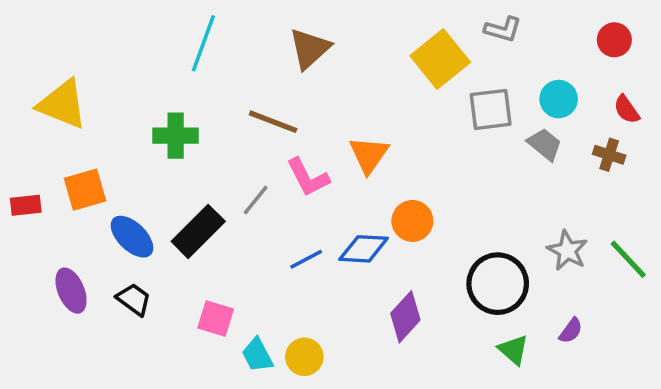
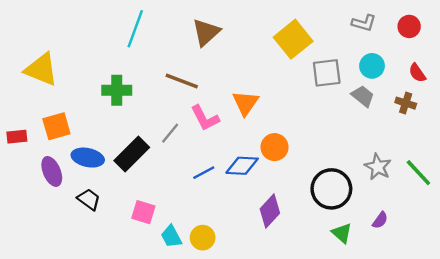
gray L-shape: (503, 29) -> (364, 23), moved
blue ellipse: (132, 237) -> (88, 158), turned -32
purple ellipse: (71, 291) -> (52, 171), moved

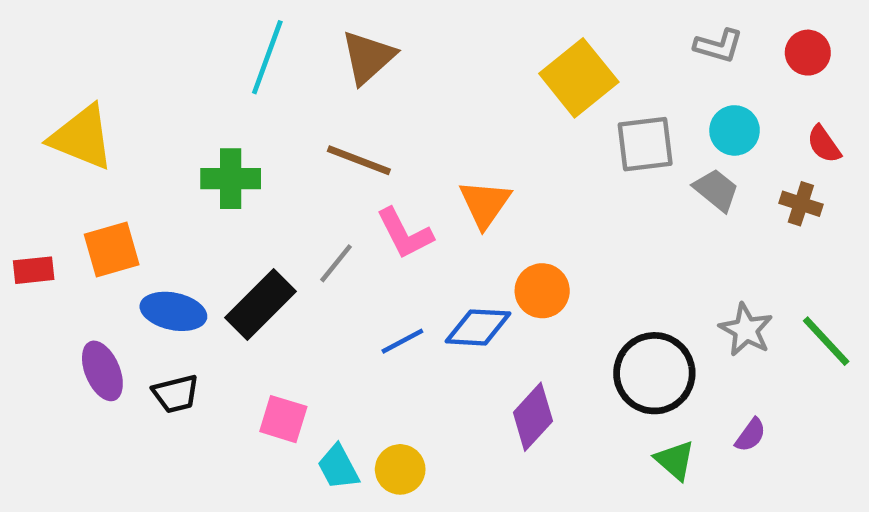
brown triangle: (206, 32) -> (368, 57), moved
purple ellipse: (52, 171) -> (102, 371), moved
black trapezoid: (89, 199) -> (176, 394), turned 130

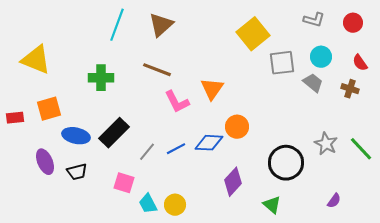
gray line: (336, 263) -> (147, 152), moved
purple semicircle: (751, 435) -> (334, 201), moved
green triangle: (675, 460) -> (272, 205), moved

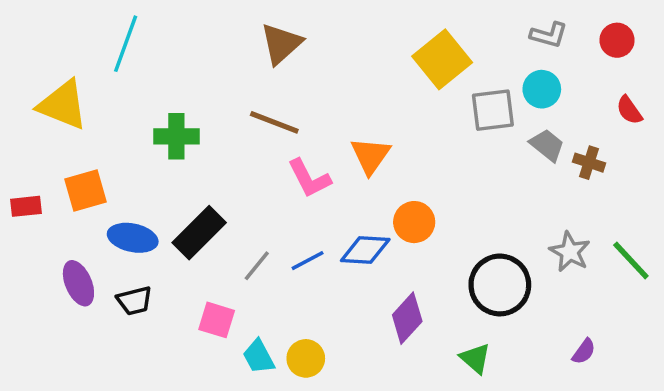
cyan line: (117, 25) -> (126, 44), moved
cyan circle: (321, 57) -> (542, 89), moved
brown cross: (350, 89) -> (589, 163), moved

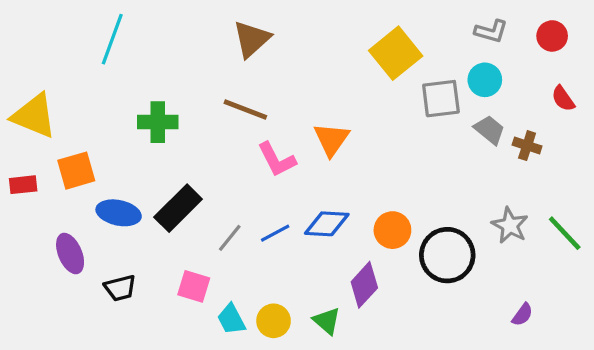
yellow triangle: (63, 105) -> (34, 116), moved
orange circle: (414, 222) -> (392, 230), moved
black trapezoid: (134, 301) -> (120, 288), moved
green triangle: (475, 358) -> (327, 321), moved

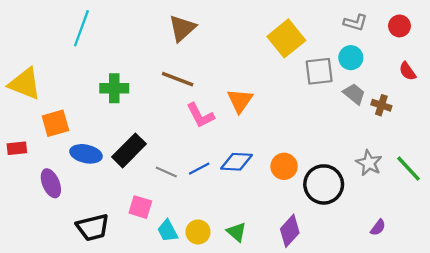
red rectangle: (23, 185) -> (17, 148), moved
gray line: (230, 238) -> (166, 172), turned 75
purple diamond: (364, 285) -> (290, 231), moved
black trapezoid: (120, 288) -> (93, 227), moved, size x1.4

